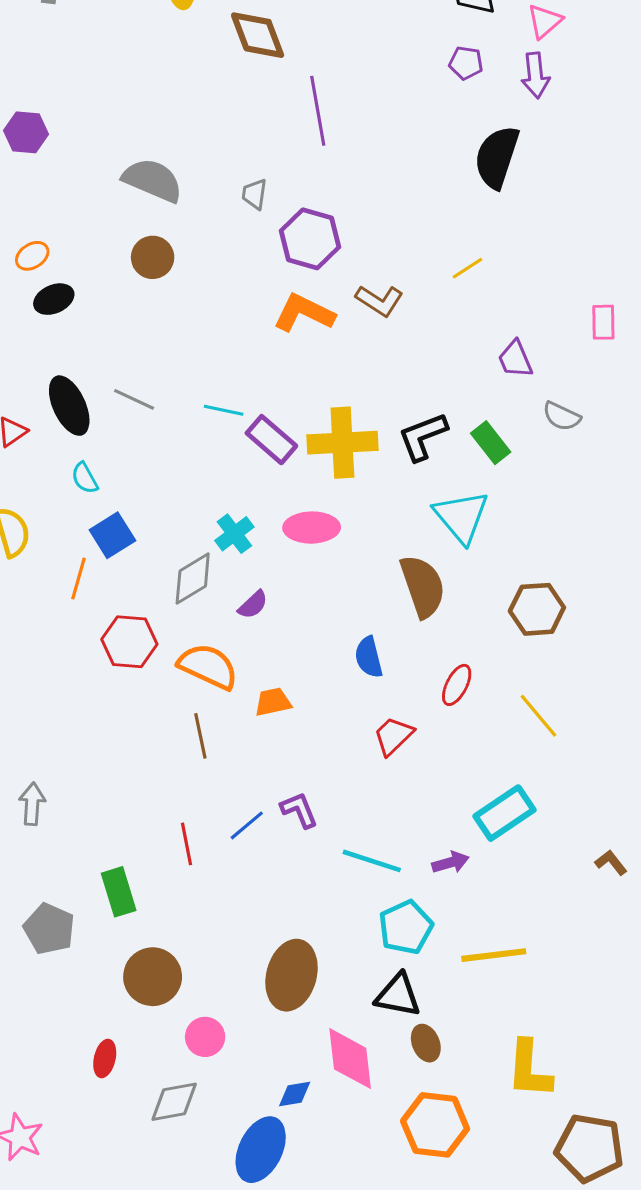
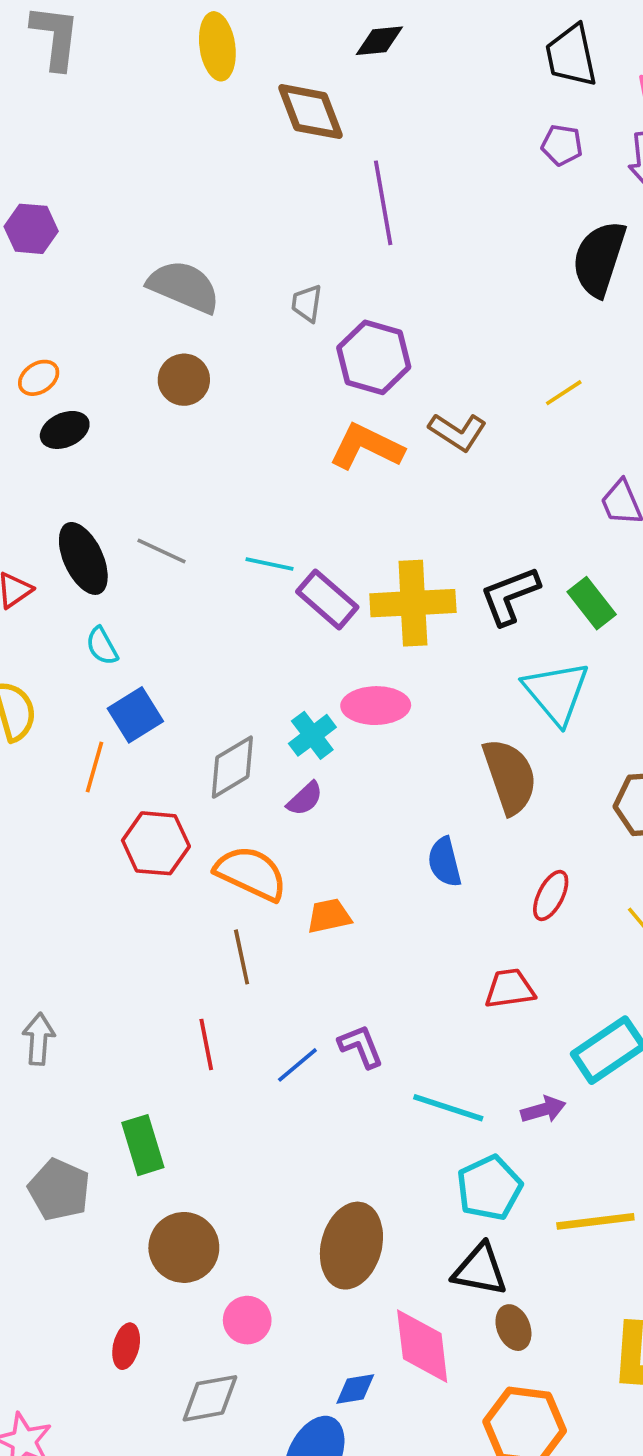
cyan cross: (234, 534) -> (312, 735), moved
red trapezoid: (393, 736) -> (510, 989), moved, turned 36
red line: (187, 844) -> (206, 1044), moved

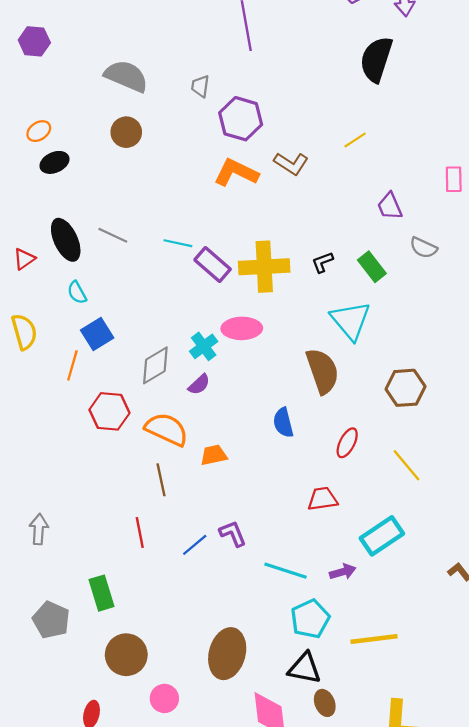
black L-shape: (510, 596) -> (322, 262), size x0.6

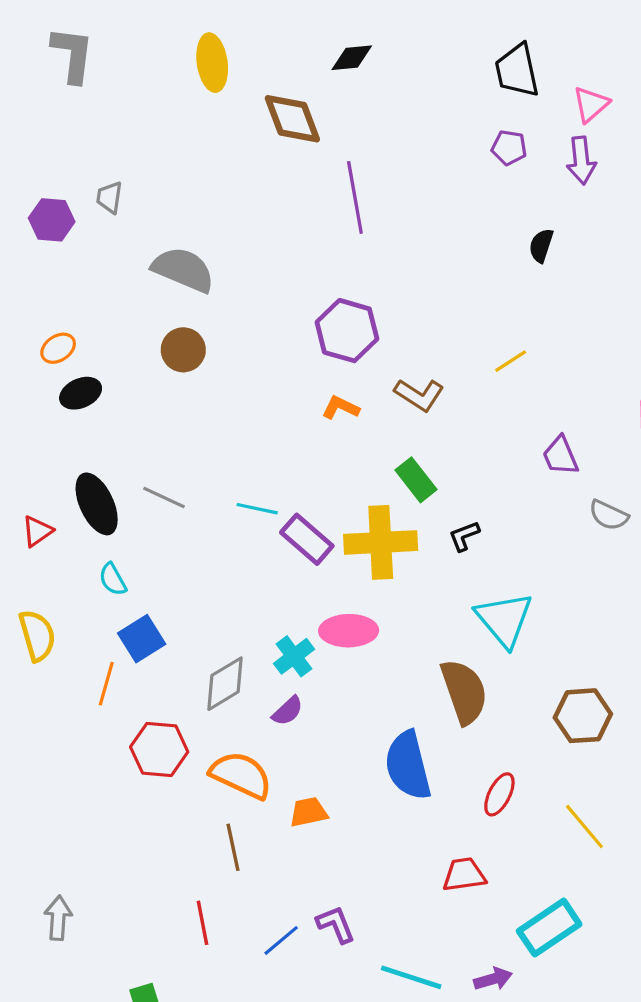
black semicircle: (376, 59) -> (541, 246), size x0.5
gray trapezoid: (200, 86) -> (109, 197), moved
orange L-shape: (236, 173) -> (341, 408), size x0.6
green rectangle: (372, 267) -> (416, 480), moved
blue semicircle: (283, 423) -> (408, 765), size x1.6

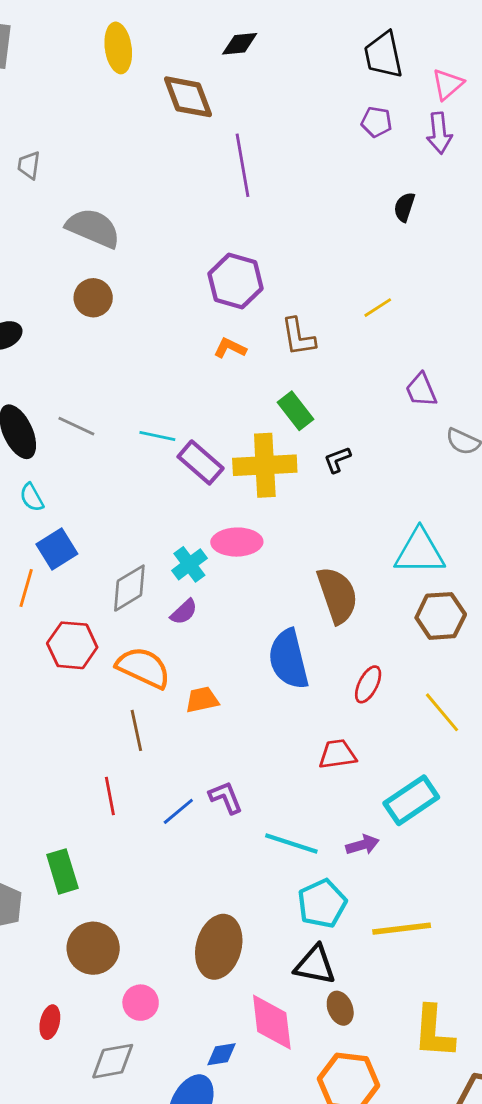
brown L-shape: (419, 395) -> (298, 337), turned 48
cyan triangle: (504, 619) -> (420, 552), moved, turned -50

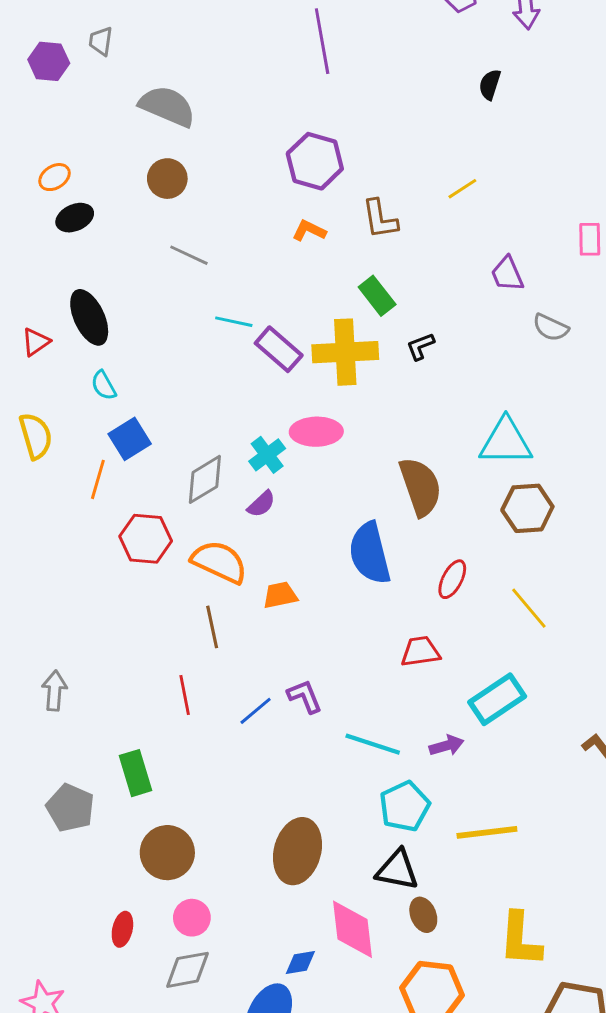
gray line: (76, 426) -> (189, 255), moved
pink circle: (141, 1003) -> (192, 918), moved

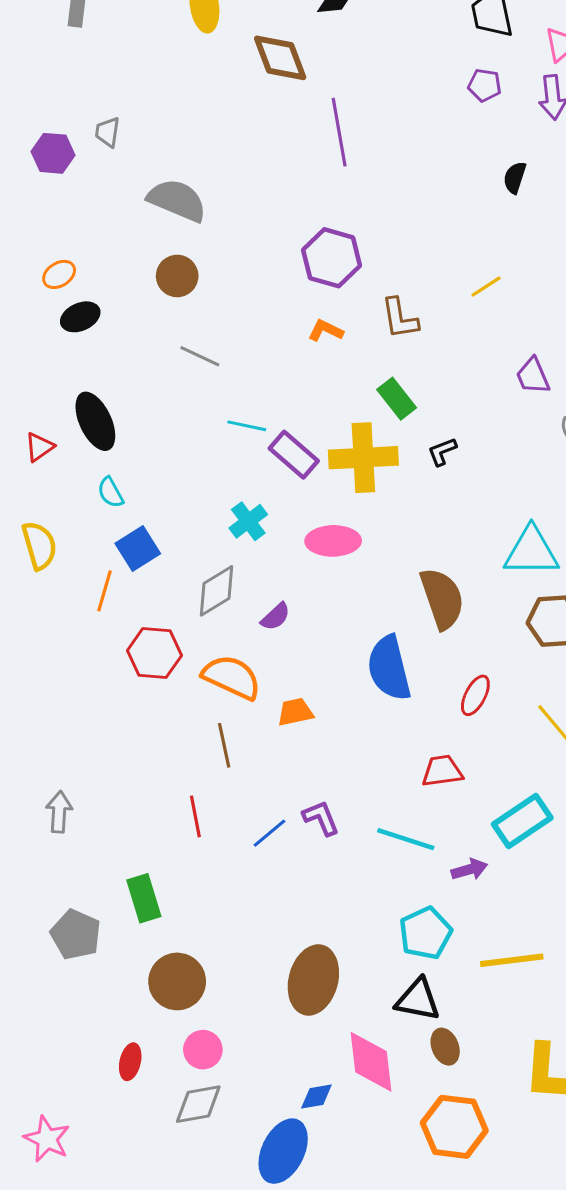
cyan cross: (267, 455) -> (248, 521), moved
cyan line: (373, 744) -> (406, 839), moved

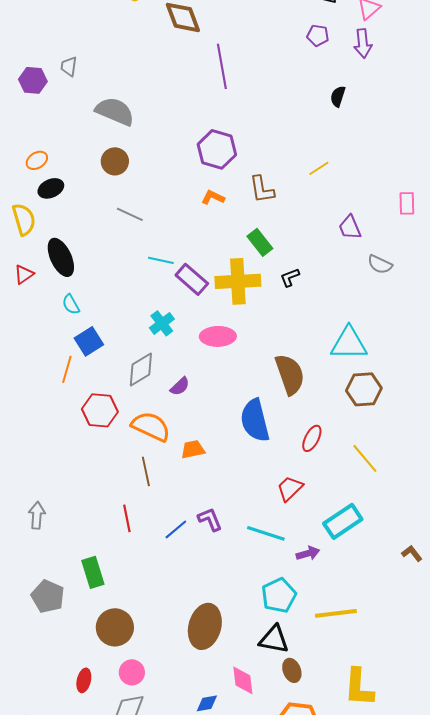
yellow semicircle: (39, 545) -> (24, 219), moved
red trapezoid: (442, 771) -> (290, 488), turned -36
pink diamond: (371, 1062) -> (243, 680), size x0.7

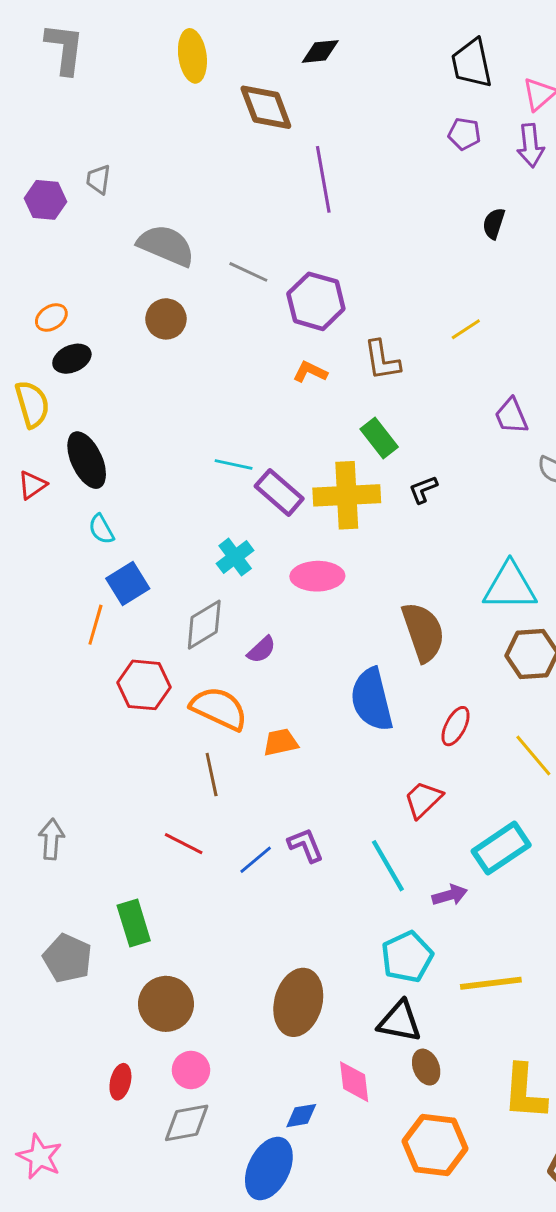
gray line: (130, 214) -> (248, 272), moved
red line: (127, 518) -> (184, 844), turned -52
cyan line: (266, 533) -> (388, 866), turned 42

